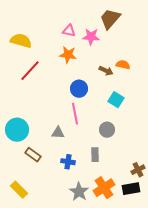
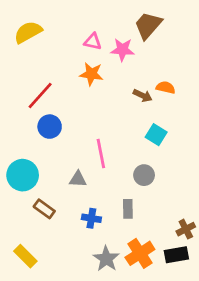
yellow semicircle: (21, 41) -> (28, 32), moved, turned -45
blue circle: (79, 89) -> (50, 127), moved

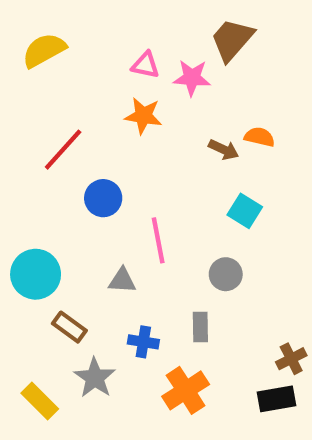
blue circle: (50, 127) -> (103, 198), moved
orange cross: (140, 253) -> (186, 390), moved
gray star: (106, 259) -> (95, 378), moved

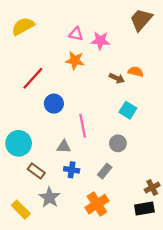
brown trapezoid: (232, 40) -> (141, 20), moved
gray rectangle: (200, 327) -> (105, 171), turned 40
blue cross: (143, 342) -> (72, 170), moved

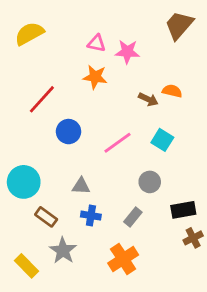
pink line: (83, 126) -> (118, 143), moved, turned 65
black rectangle: (144, 208) -> (183, 210), moved

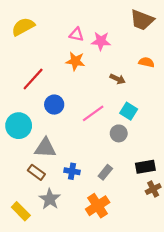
brown trapezoid: (179, 25) -> (142, 20), turned -110
orange semicircle: (172, 91) -> (146, 62), moved
cyan circle: (24, 182) -> (19, 126), moved
gray circle: (150, 182) -> (119, 133), moved
gray triangle: (81, 186) -> (45, 148), moved, size x1.5

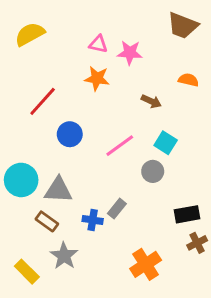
cyan circle: (19, 126) -> (21, 180), moved
gray rectangle: (105, 172) -> (117, 209), moved
orange cross: (98, 206) -> (146, 264), moved

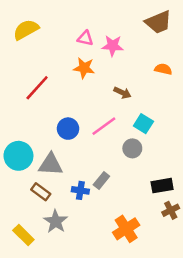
brown trapezoid: (183, 26) -> (158, 22), turned -44
brown arrow: (151, 101) -> (122, 93), moved
blue circle: (70, 134) -> (68, 129), moved

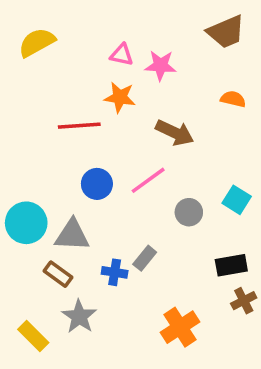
red line: (37, 88) -> (79, 126), moved, turned 44
brown arrow: (122, 93) -> (175, 133), size x1.5
cyan square: (143, 124) -> (237, 200), moved

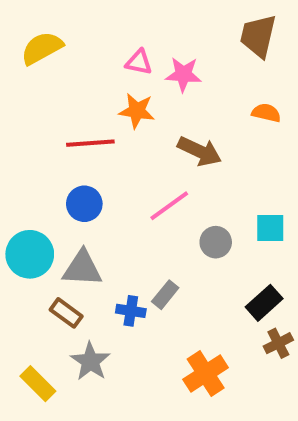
brown trapezoid: (226, 32) -> (258, 36), turned 126
blue circle: (97, 184) -> (84, 204), moved
cyan square: (237, 200) -> (270, 228), turned -32
black rectangle: (231, 265) -> (264, 303), turned -32

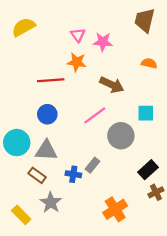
pink triangle: (139, 62) -> (78, 35), turned 42
cyan square: (270, 228) -> (146, 113), moved
gray circle: (216, 242) -> (121, 136), size x1.5

